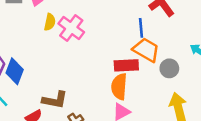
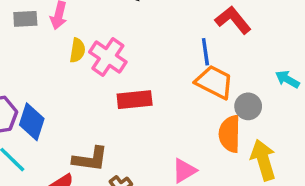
red rectangle: (126, 65) -> (135, 100), moved
orange semicircle: (119, 87) -> (230, 134), moved

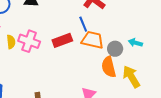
cyan arrow: (287, 79) -> (135, 43), moved
red rectangle: (135, 100) -> (62, 40), moved

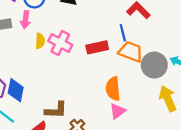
gray circle: (115, 49) -> (154, 65), size x1.5
orange semicircle: (109, 67) -> (113, 89), moved

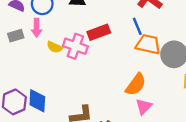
yellow semicircle: (40, 41) -> (55, 47), turned 120
red rectangle: (97, 47) -> (99, 32), moved
orange semicircle: (113, 89) -> (136, 85), turned -130

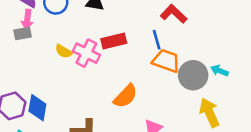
pink arrow: (37, 28) -> (27, 19), moved
orange semicircle: (136, 85) -> (126, 96), moved

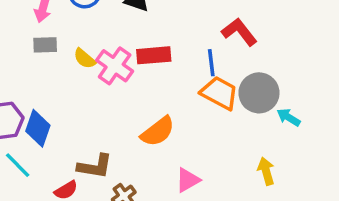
gray rectangle: (23, 34) -> (45, 45), moved
gray circle: (193, 75) -> (259, 93), moved
yellow arrow: (209, 113) -> (266, 171), size x0.7

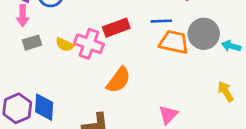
blue line: (211, 63) -> (161, 21), turned -70
orange semicircle: (158, 132) -> (119, 80), moved

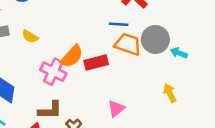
red rectangle: (116, 28) -> (96, 63), moved
pink cross: (89, 44) -> (53, 72), moved
orange semicircle: (119, 80) -> (72, 56), moved

